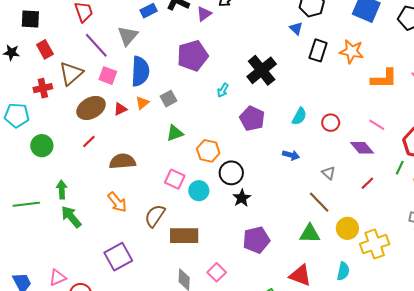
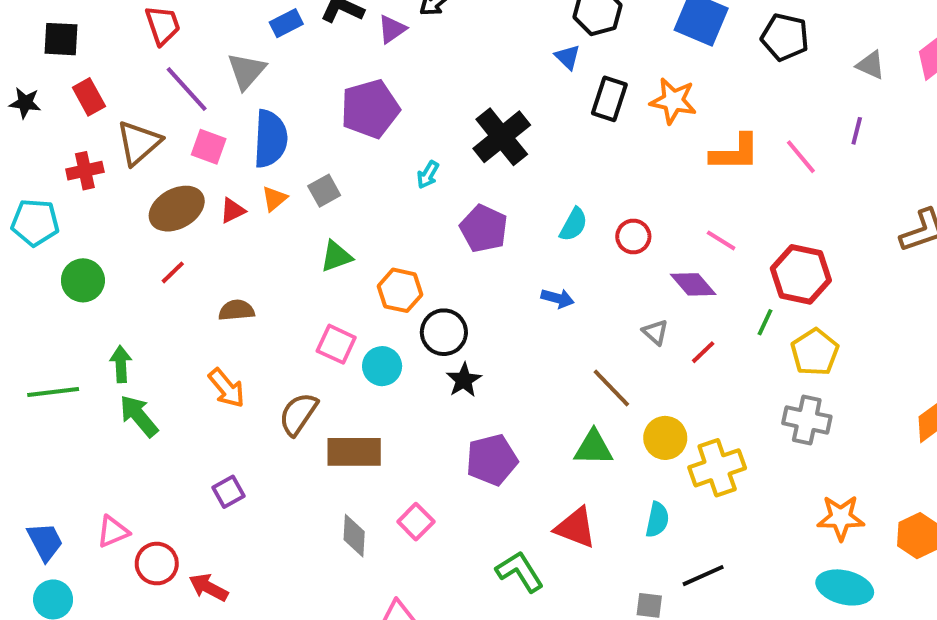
brown semicircle: (122, 161) -> (236, 310), size x0.7
gray triangle: (329, 173) -> (655, 332), moved
purple square: (118, 257) -> (229, 492), size x0.6

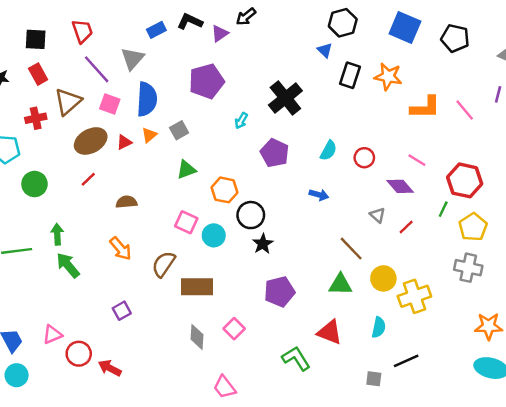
black square: (61, 39) -> (36, 39), moved

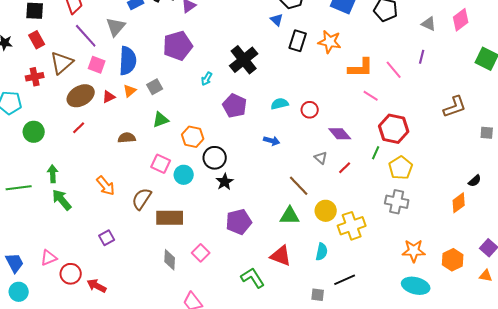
cyan semicircle: (328, 151) -> (280, 104), turned -132
pink line: (417, 160) -> (371, 96), moved
brown semicircle: (126, 202) -> (127, 138), moved

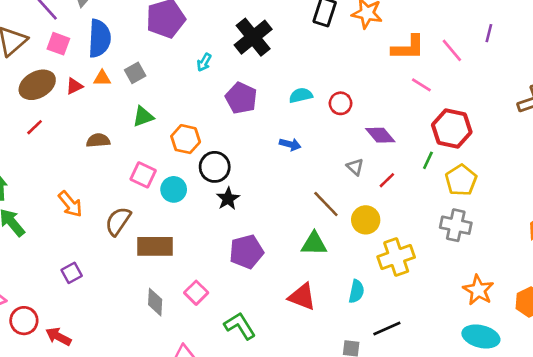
orange triangle: (130, 91) -> (102, 78), turned 40
yellow circle: (326, 211) -> (366, 220), moved
orange star: (414, 251) -> (478, 290), turned 30
green L-shape: (253, 278) -> (240, 326), moved

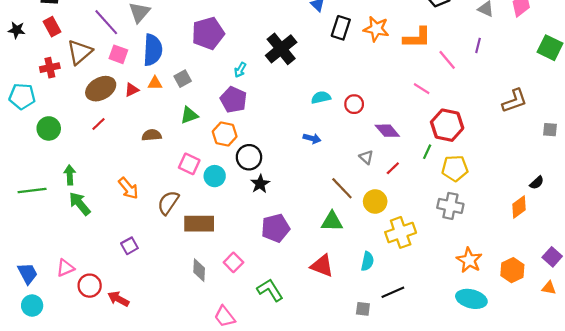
orange L-shape: (408, 48) -> (417, 38), moved
purple pentagon: (241, 98) -> (233, 100), moved
yellow pentagon: (461, 180) -> (455, 168), turned 30

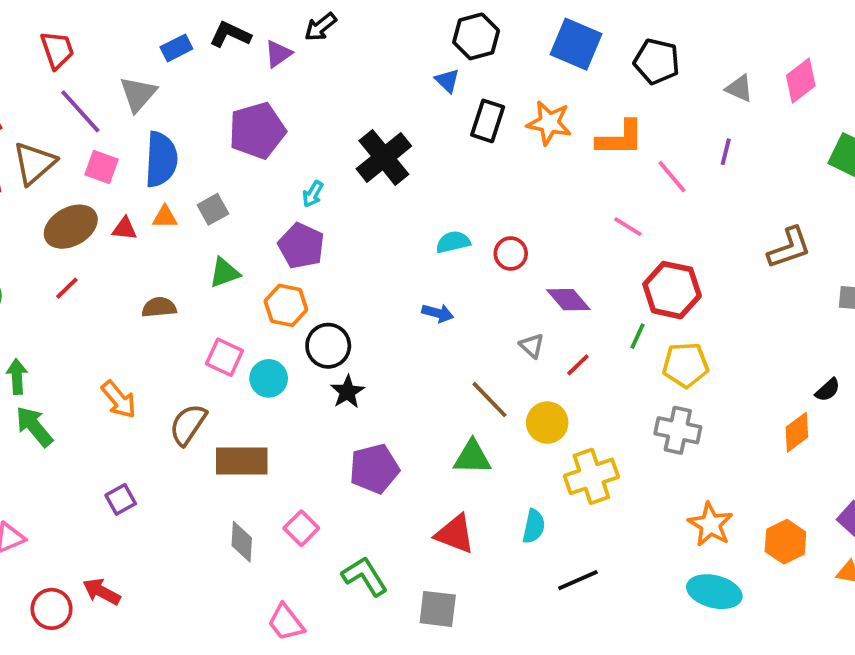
red triangle: (132, 90) -> (125, 229), turned 32
red circle: (90, 286) -> (52, 609), moved
gray square: (363, 309) -> (438, 609), moved, size x1.5

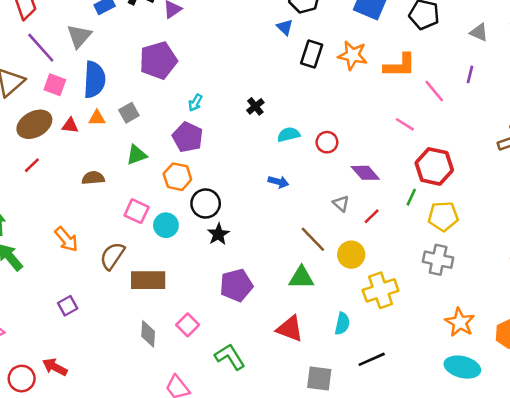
black cross: (384, 157) -> (255, 106), moved, size x0.5
gray square: (438, 609) -> (319, 379), moved

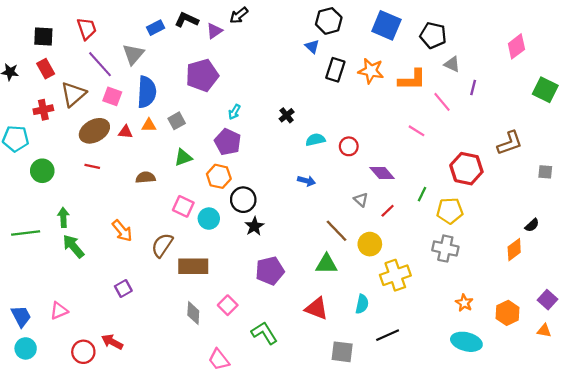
gray triangle: (479, 32) -> (452, 64), moved
red line: (32, 165) -> (92, 166), turned 56
red hexagon: (434, 166) -> (466, 169), moved
orange star: (460, 322) -> (464, 303), size x0.7

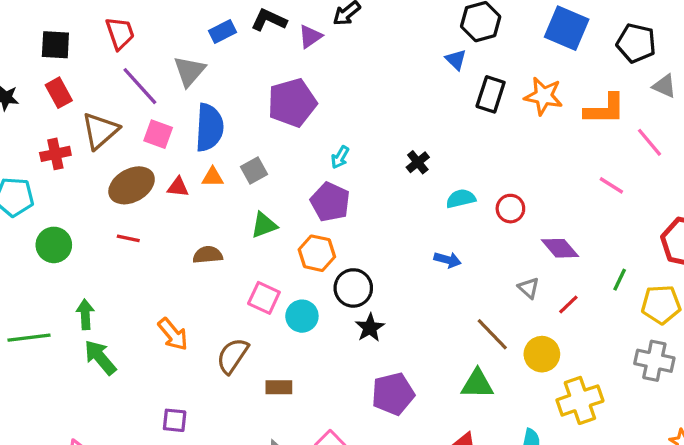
brown rectangle: (193, 266) -> (279, 387), size x0.6
purple square: (123, 288) -> (175, 420), turned 35

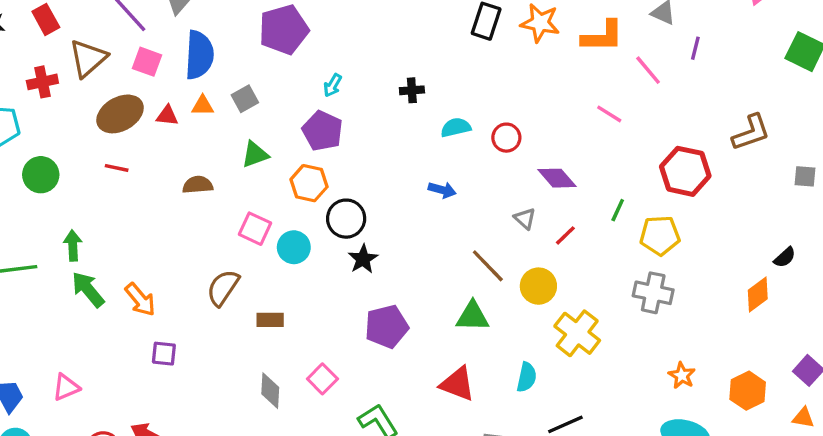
black cross: (418, 162) -> (412, 90), turned 35
orange arrow: (173, 334) -> (140, 300), moved
yellow cross: (580, 400) -> (577, 333), turned -33

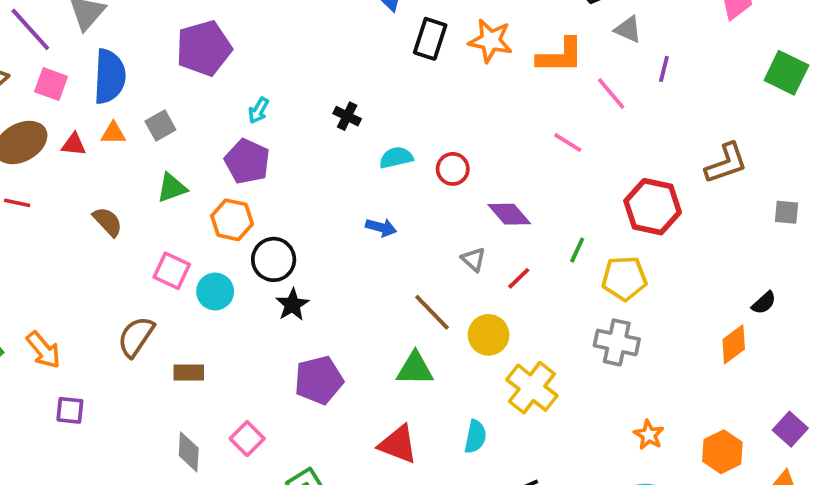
black cross: (412, 90) -> (347, 116), turned 30
brown semicircle: (198, 185) -> (108, 222), turned 52

